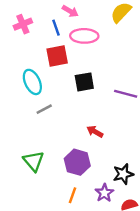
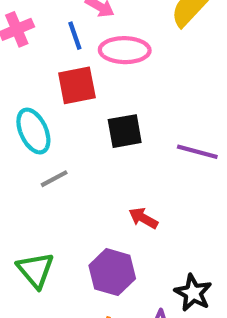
black star: (123, 174) -> (193, 293), turned -30

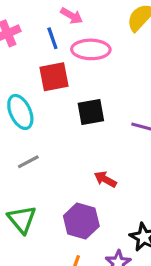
gray line: (54, 179) -> (28, 162), moved

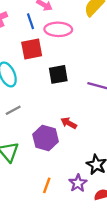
purple hexagon: (81, 221) -> (46, 138), moved

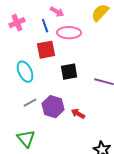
purple hexagon: (46, 138) -> (53, 107), moved

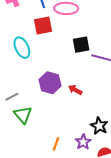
black square: (69, 72) -> (81, 45), moved
gray line: (30, 103) -> (12, 97), moved

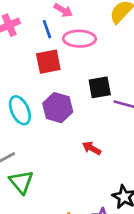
cyan ellipse: (22, 48) -> (20, 110), moved
purple hexagon: (50, 83) -> (58, 108), moved

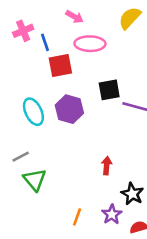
blue line: (47, 29) -> (45, 42), moved
red arrow: (92, 148) -> (107, 166), moved, turned 66

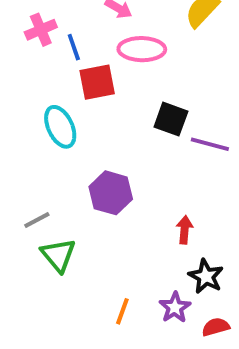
black square: (109, 90) -> (171, 119), turned 30
purple hexagon: (69, 109) -> (111, 193), moved
cyan ellipse: (33, 112) -> (60, 127), moved
red arrow: (107, 166) -> (185, 230), moved

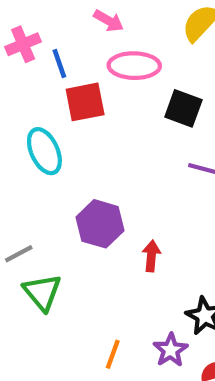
black square: (171, 119) -> (183, 108), moved
red arrow: (185, 230) -> (151, 256), moved

